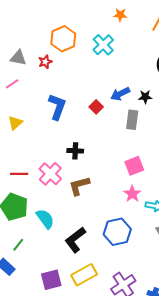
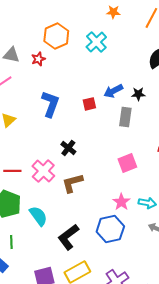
red square: (96, 107) -> (89, 104), turned 32
black cross: (75, 151) -> (68, 148), turned 35
pink star: (132, 194) -> (121, 202), moved
green line: (18, 245) -> (11, 242), turned -40

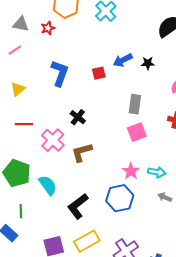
gray rectangle: (125, 117) -> (135, 104), moved
red line: (12, 171) -> (24, 124), moved

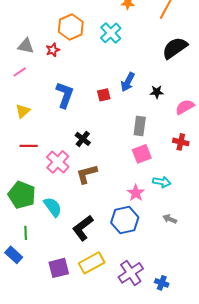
blue arrow: (123, 60) -> (128, 82), turned -36
black star: (148, 63) -> (157, 92), moved
cyan arrow: (157, 172) -> (162, 182), moved

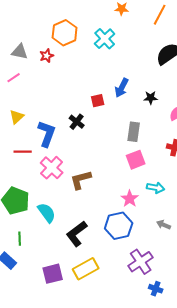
blue L-shape: (65, 95) -> (47, 134), moved
black cross: (83, 139) -> (77, 122), moved
purple cross: (131, 273) -> (141, 262), moved

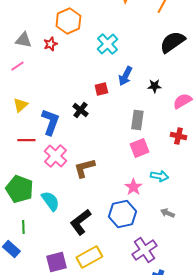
cyan cross: (105, 39) -> (107, 44), moved

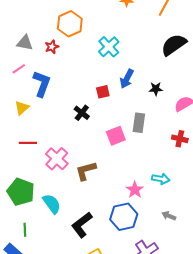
blue L-shape: (50, 122) -> (42, 84), moved
pink square: (139, 148) -> (116, 136), moved

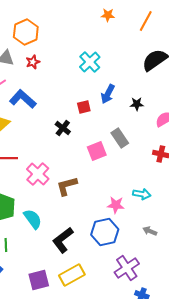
orange hexagon: (70, 24) -> (26, 32), moved
blue L-shape: (42, 84) -> (23, 99), turned -68
gray rectangle: (139, 123) -> (120, 138), turned -42
pink star: (135, 190) -> (116, 205), turned -30

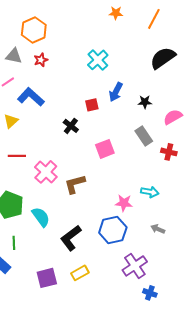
gray rectangle: (120, 138) -> (144, 136), moved
yellow rectangle: (72, 275) -> (80, 273), size x0.7

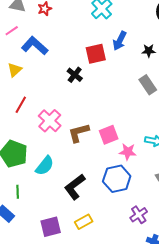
red square: (92, 105) -> (96, 54), size x1.5
pink square: (105, 149) -> (109, 135), moved
red line: (17, 156) -> (21, 105), turned -60
cyan semicircle: (41, 217) -> (45, 166), turned 75
purple cross: (135, 266) -> (139, 215), size x0.7

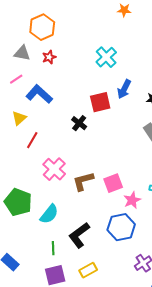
red line: (21, 105) -> (32, 140), moved
pink star: (128, 152) -> (132, 200), turned -30
green line: (18, 192) -> (53, 248), moved

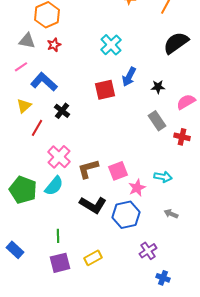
black cross: (79, 123) -> (62, 111), moved
cyan semicircle: (49, 214) -> (54, 186), moved
black L-shape: (79, 235) -> (93, 205), moved, turned -112

